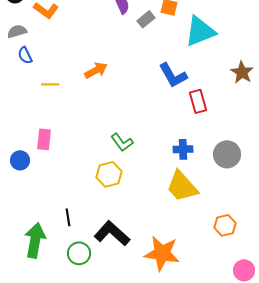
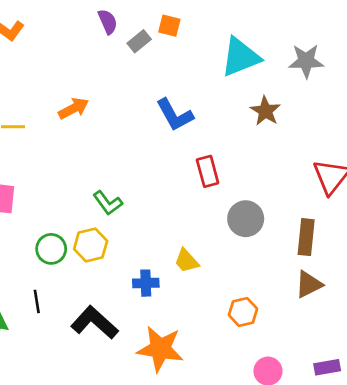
cyan triangle: (200, 31) -> (240, 57), moved
red rectangle: (198, 101) -> (208, 171), moved
blue cross: (183, 149) -> (146, 283), moved
yellow trapezoid: (182, 186) -> (187, 261), size x0.6
green circle: (79, 253) -> (51, 249), moved

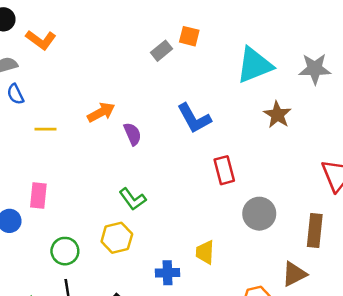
purple semicircle: (108, 22) -> (133, 134), moved
green circle: (51, 249) -> (65, 251), moved
yellow trapezoid: (187, 261) -> (205, 252), turned 45
brown triangle: (309, 284) -> (294, 274), moved

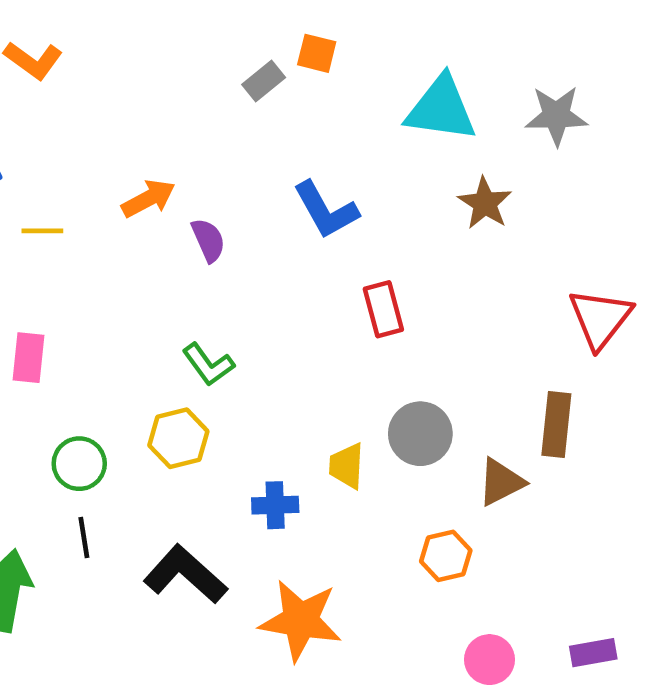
cyan triangle: (254, 65) -> (441, 109), turned 30
gray circle: (259, 214) -> (420, 434), moved
brown triangle: (294, 274) -> (501, 482), moved

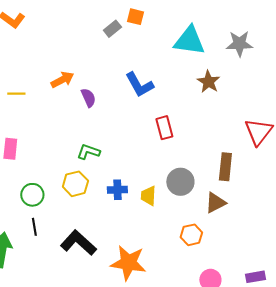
green L-shape: (208, 365) -> (88, 152), turned 145
brown rectangle: (556, 424) -> (225, 167), moved
blue cross: (275, 505) -> (117, 190), moved

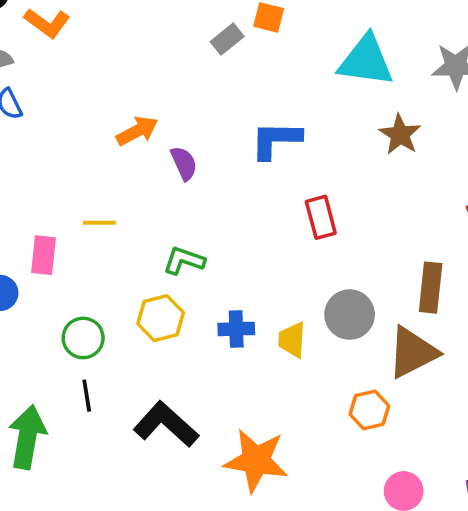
blue L-shape: (139, 85) -> (276, 140), turned 120
yellow line: (16, 94) -> (99, 223), moved
brown triangle: (215, 203) -> (413, 352), size x1.4

